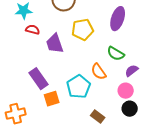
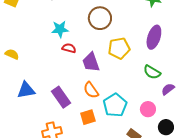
orange semicircle: (99, 72) -> (91, 90), moved
purple rectangle: (39, 79) -> (61, 97), moved
pink circle: (126, 91) -> (148, 109), moved

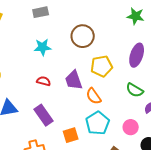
red semicircle: (69, 48) -> (44, 81), moved
orange semicircle: (91, 90) -> (94, 96), moved

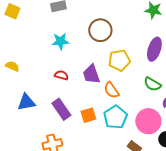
pink circle: (131, 127) -> (148, 121), size x1.6
orange square: (71, 135) -> (88, 115), moved

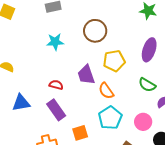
red semicircle: (61, 75) -> (56, 85), moved
orange square: (88, 115) -> (80, 133), moved
pink circle: (148, 121) -> (143, 122), size x0.7

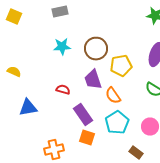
brown circle: (95, 31) -> (96, 49), moved
purple rectangle: (56, 110) -> (83, 115), moved
orange square: (80, 133) -> (87, 138), turned 35

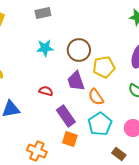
orange cross: (54, 150) -> (37, 151), turned 36

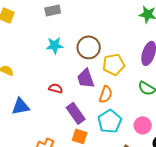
orange semicircle: (96, 97) -> (106, 94), turned -126

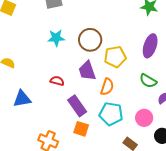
cyan pentagon: (110, 121) -> (111, 114), turned -30

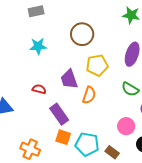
brown circle: (90, 40) -> (82, 34), moved
cyan pentagon: (111, 114) -> (87, 144), moved

